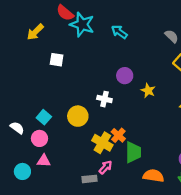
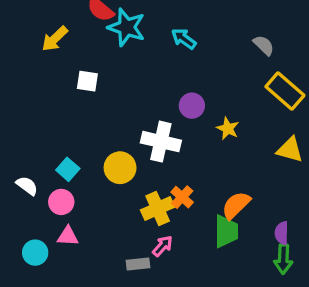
white cross: (104, 99) -> (161, 142), size x1.6
yellow cross: (102, 143) -> (158, 209), turned 36
green trapezoid: (133, 152) -> (226, 231), moved
orange semicircle: (153, 176) -> (236, 205), moved, turned -54

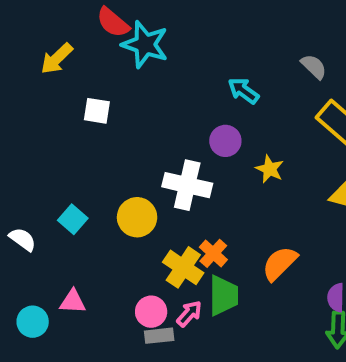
cyan arrow: (184, 39) -> (243, 91), moved
pink circle: (61, 202) -> (151, 312), moved
yellow cross: (158, 209) -> (183, 267), turned -32
green trapezoid: (226, 231) -> (223, 296), moved

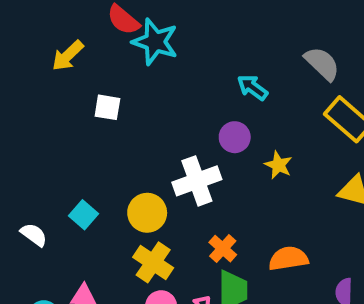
gray semicircle: (314, 67) -> (322, 64), size x1.4
white cross: (187, 185) -> (197, 181), turned -33
orange semicircle: (280, 263) -> (288, 258), turned 36
yellow cross: (183, 267) -> (153, 262), moved

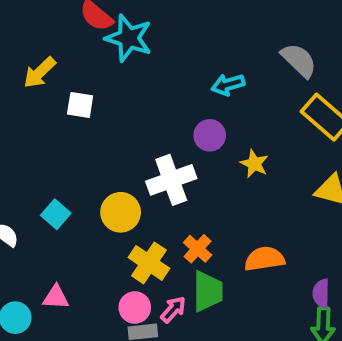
yellow arrow: (68, 56) -> (40, 73), moved
cyan arrow: (253, 87) -> (228, 85), turned -52
yellow cross: (153, 262) -> (149, 263), moved

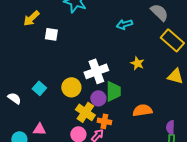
purple circle: (210, 135) -> (98, 98), moved
orange cross: (198, 249) -> (104, 121), moved, turned -32
green trapezoid: (208, 291) -> (113, 91), moved

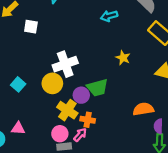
white cross: (96, 71) -> (65, 64), moved
green trapezoid: (113, 91) -> (97, 88), turned 75
orange semicircle: (142, 110) -> (143, 109), moved

